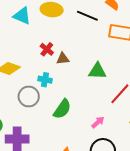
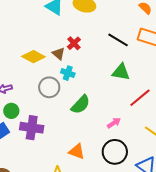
black line: (87, 16) -> (118, 40), moved
brown triangle: (63, 59) -> (59, 54), moved, turned 40

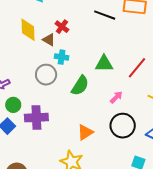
yellow diamond: (33, 57) -> (28, 30), moved, turned 70
green triangle: (121, 72) -> (104, 64), moved
orange triangle: (77, 151) -> (85, 132), turned -42

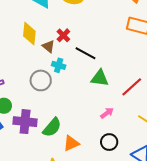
black line: (105, 15) -> (86, 53), moved
green semicircle: (80, 86) -> (52, 127), moved
black circle: (123, 126) -> (109, 142), size x0.7

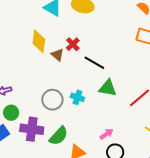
cyan cross: (59, 65) -> (77, 97), moved
gray circle: (41, 80) -> (52, 100), moved
pink arrow: (107, 113) -> (107, 134), moved

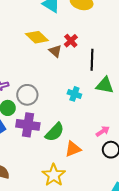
yellow diamond: (39, 41) -> (37, 37), turned -55
black line: (94, 63) -> (92, 60), turned 60
gray circle: (52, 100) -> (27, 95), moved

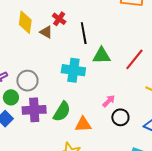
yellow diamond: (37, 37) -> (25, 22), turned 65
cyan cross: (74, 94) -> (73, 70), size x1.6
orange triangle: (73, 149) -> (83, 124), turned 30

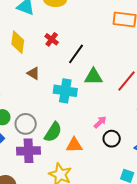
brown triangle: (46, 32) -> (33, 73), moved
black line: (84, 33) -> (76, 54), turned 45
gray circle: (27, 81) -> (26, 124), moved
purple cross: (34, 110) -> (28, 151), moved

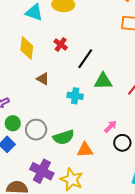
cyan cross: (65, 91) -> (75, 96), size x0.7
green semicircle: (53, 132) -> (64, 137), turned 40
purple cross: (28, 151) -> (42, 171), moved, turned 30

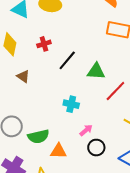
red cross: (61, 44) -> (44, 44), turned 32
green triangle: (103, 81) -> (96, 71), moved
cyan cross: (75, 96) -> (71, 104), moved

